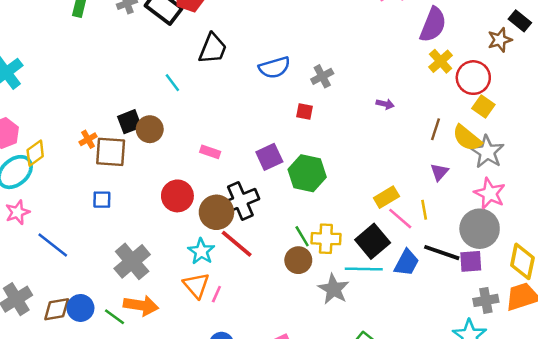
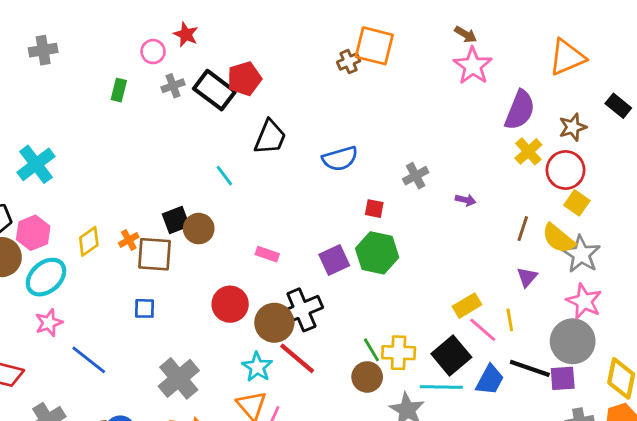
brown star: (500, 40) -> (573, 127), moved
gray cross: (322, 76) -> (416, 176), moved
yellow diamond: (35, 153) -> (89, 241), moved
green hexagon: (307, 173) -> (377, 253), moved

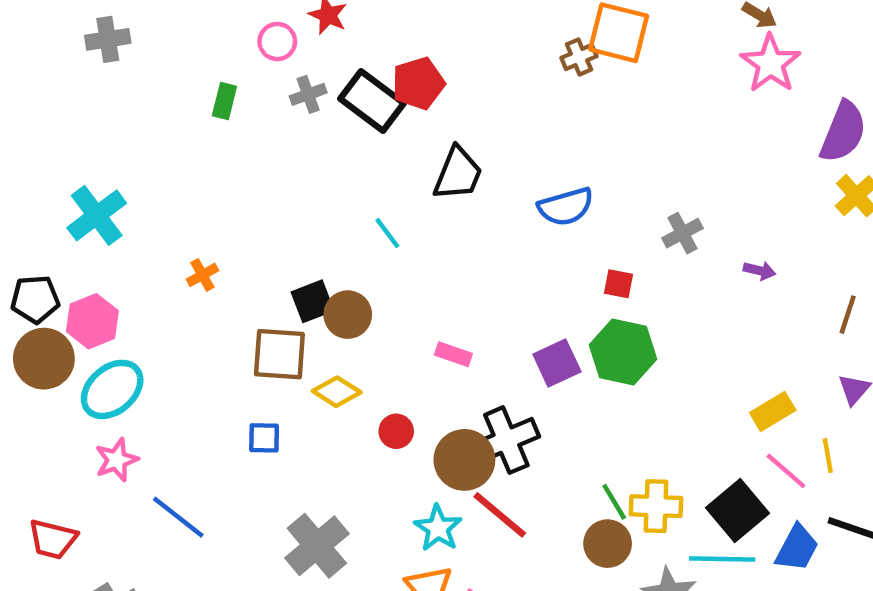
orange cross: (129, 240) -> (202, 275), moved
yellow diamond: (89, 241) -> (337, 392), moved, turned 68
red circle: (230, 304) -> (396, 431), size x0.6
yellow rectangle: (467, 306) -> (773, 411), moved

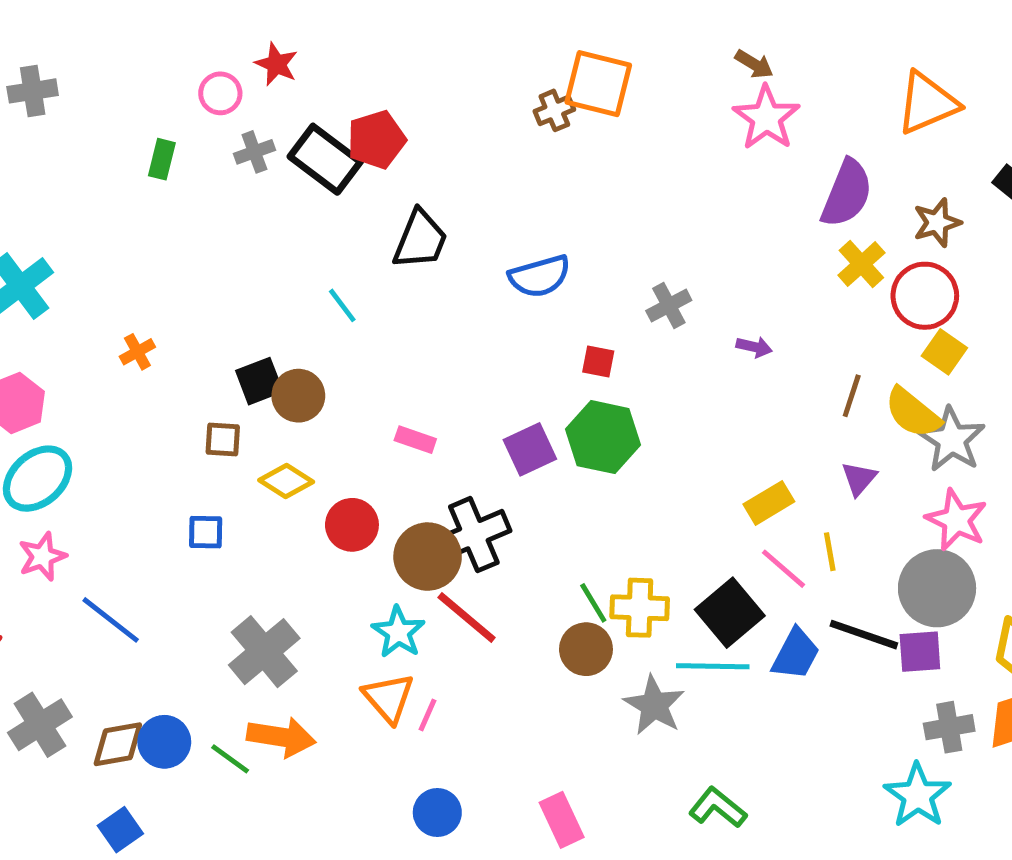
brown square: (279, 354) -> (223, 440), size x0.6
red circle: (396, 431) -> (352, 525), size x1.4

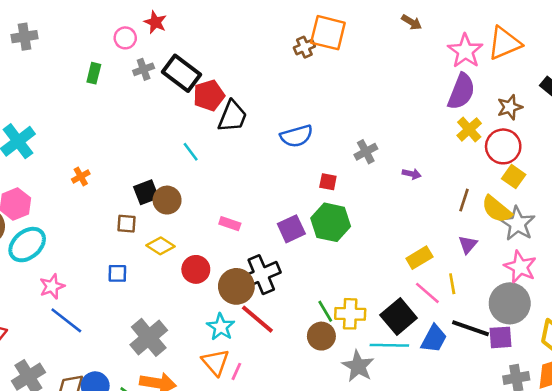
pink star: (766, 118) -> (465, 51), moved
red pentagon: (376, 140) -> (209, 95), moved
pink star: (42, 557) -> (52, 286), moved

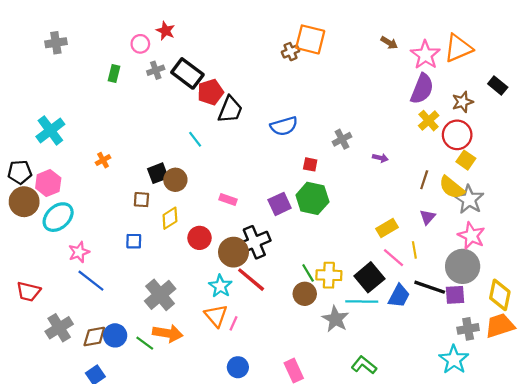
brown arrow: (412, 22) -> (389, 43), moved
yellow diamond: (161, 246) -> (170, 218), turned -65

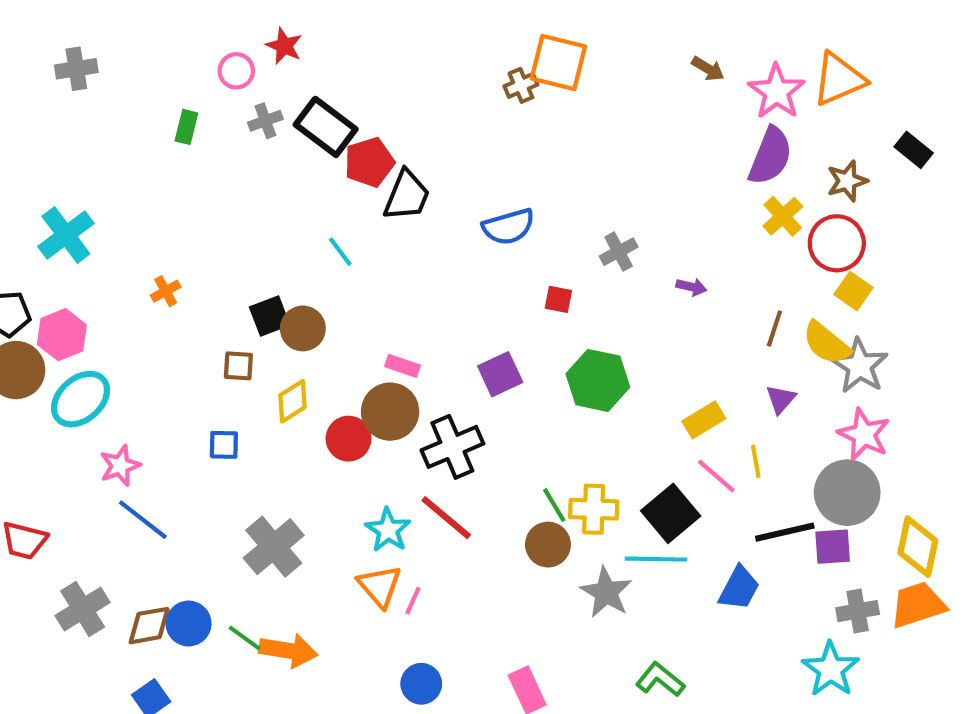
green hexagon: (312, 198) -> (598, 380), moved
brown circle: (233, 252) -> (390, 412), moved
black line: (430, 287) -> (785, 532), turned -32
blue trapezoid: (399, 296) -> (739, 588), moved
orange arrow: (168, 333) -> (288, 651), moved

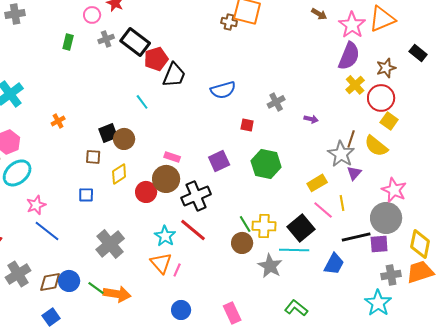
brown cross: (521, 85) -> (229, 22), turned 35
gray star: (860, 366) -> (341, 154), moved

